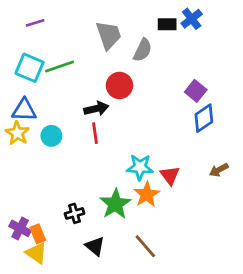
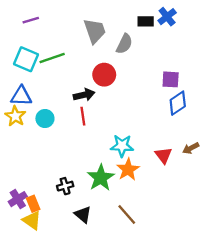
purple square: (196, 91) -> (171, 79), turned -36
red triangle: (170, 175) -> (163, 155), moved
purple cross: (20, 228) -> (18, 199), turned 30

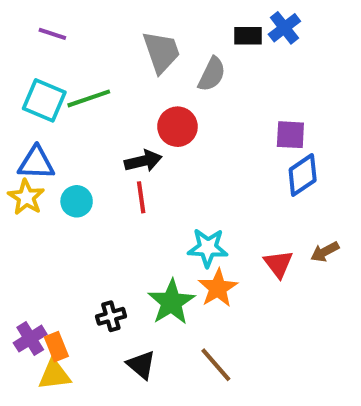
purple line: (31, 20) -> (52, 34), turned 35
yellow triangle: (32, 220) -> (54, 375), turned -42

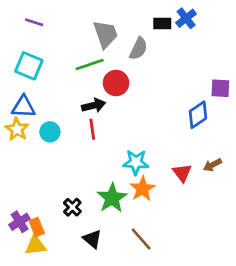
green line: (89, 98) -> (90, 64), moved
purple square: (290, 135) -> (220, 88), moved
black cross: (111, 316) -> (72, 207), turned -30

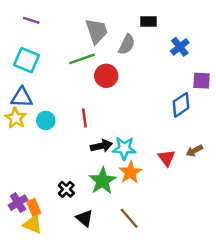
blue cross: (186, 18) -> (180, 47), moved
black arrow: (94, 105) -> (101, 146), moved
yellow triangle: (35, 246) -> (33, 224), turned 30

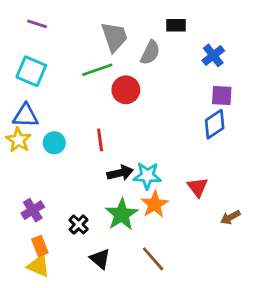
purple square: (202, 81) -> (222, 96), moved
brown arrow: (194, 151) -> (230, 217), moved
purple cross: (18, 203) -> (33, 210), moved

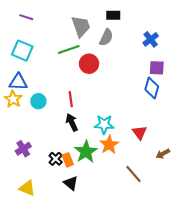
black rectangle: (176, 25) -> (113, 15), moved
blue diamond: (215, 124) -> (152, 88), turned -40
black arrow: (120, 173) -> (72, 122), moved, turned -102
orange rectangle: (40, 246) -> (68, 160), moved
brown line: (153, 259) -> (133, 174), moved

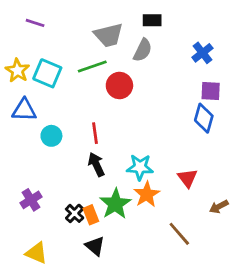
gray trapezoid: (81, 26) -> (109, 35), turned 95
cyan square: (22, 51) -> (47, 73), moved
yellow star: (13, 99) -> (17, 71), moved

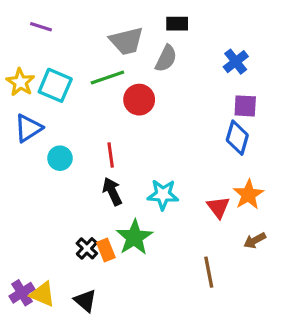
blue triangle: (24, 110) -> (28, 128), turned -35
orange star: (147, 194) -> (248, 195), moved
purple cross: (31, 200) -> (22, 293), moved
brown line: (179, 234) -> (209, 272), turned 30
black triangle: (95, 246) -> (85, 301), moved

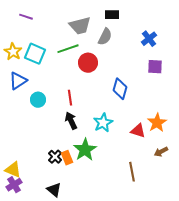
blue diamond: (237, 138) -> (120, 89), moved
cyan star: (163, 195) -> (103, 123), turned -30
red triangle: (218, 207) -> (138, 131), turned -35
yellow triangle: (43, 294) -> (13, 170), moved

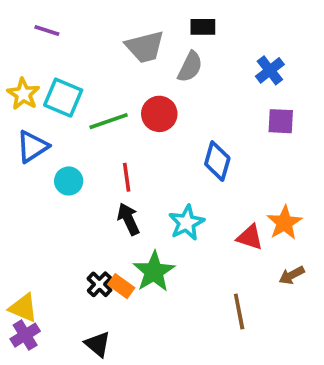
green line: (68, 49) -> (109, 121), moved
orange rectangle: (67, 158) -> (121, 286), turned -32

